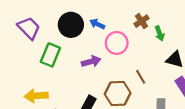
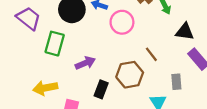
purple arrow: (91, 61) -> (85, 63), moved

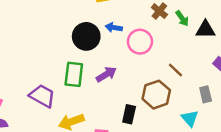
purple trapezoid: (29, 18) -> (42, 96), moved
black triangle: (185, 32) -> (205, 29), moved
purple arrow: (85, 63) -> (106, 74), moved

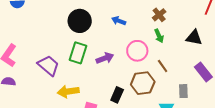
green arrow: (182, 18) -> (159, 36), moved
black circle: (86, 36) -> (80, 21), moved
pink circle: (140, 42) -> (137, 51), moved

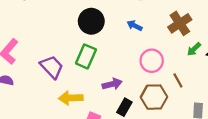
brown cross: (159, 15) -> (180, 23), size x1.5
green arrow: (159, 36) -> (194, 49), moved, turned 64
purple arrow: (105, 58) -> (112, 84), moved

